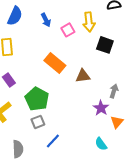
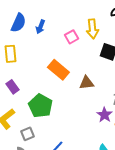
blue arrow: (46, 20) -> (40, 27), moved, turned 48
gray square: (38, 122) -> (27, 134), moved

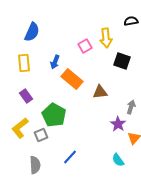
blue arrow: (40, 27) -> (55, 62), moved
gray square: (27, 134) -> (41, 135), moved

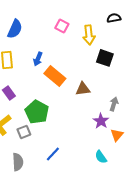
pink square: (85, 46) -> (62, 26), moved, turned -32

